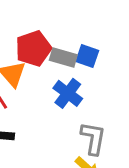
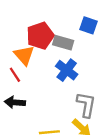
blue square: (87, 56) -> (88, 25), moved

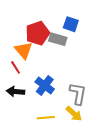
blue square: (88, 25) -> (71, 24), moved
blue cross: (67, 70) -> (45, 86), moved

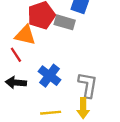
orange triangle: (24, 50) -> (25, 35), turned -36
yellow arrow: (74, 114) -> (83, 108), turned 48

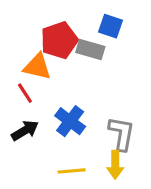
black arrow: (16, 83) -> (25, 130), turned 144

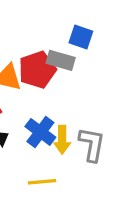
red pentagon: (59, 40) -> (37, 70), moved
yellow arrow: (115, 165) -> (62, 140), moved

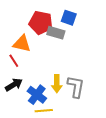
red pentagon: (37, 70) -> (41, 23), moved, turned 30
blue cross: (40, 132) -> (37, 95), moved

